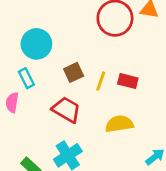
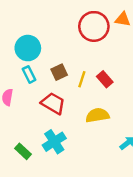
cyan rectangle: (26, 78) -> (29, 74), moved
red rectangle: (128, 81) -> (105, 79), turned 35

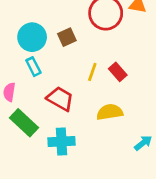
brown square: (59, 72) -> (67, 37), moved
cyan cross: (54, 142) -> (62, 142), turned 30
green rectangle: (23, 151) -> (24, 123), moved, size x1.5

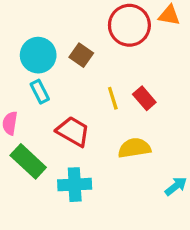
brown square: (67, 37) -> (81, 55), turned -30
yellow line: (92, 72) -> (113, 98), turned -36

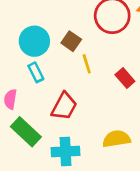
yellow line: (113, 98) -> (87, 64), moved
red trapezoid: (73, 131) -> (64, 106), turned 88
yellow semicircle: (134, 148) -> (116, 139), moved

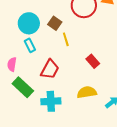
red rectangle: (125, 78) -> (93, 61), moved

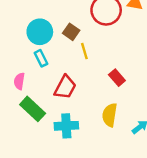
yellow semicircle: (87, 92) -> (110, 115), turned -72

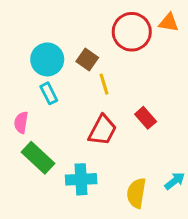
red trapezoid: (65, 87) -> (103, 130), moved
yellow semicircle: (110, 115) -> (136, 193), moved

